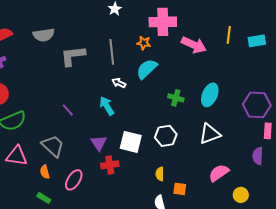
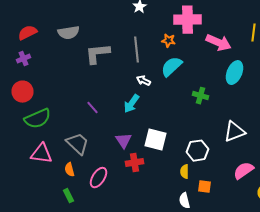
cyan ellipse: (210, 95) -> (234, 73), moved
cyan arrow: (107, 106) -> (132, 104), turned -114
white hexagon: (166, 136) -> (198, 151), moved
green rectangle: (44, 198) -> (68, 196), turned 32

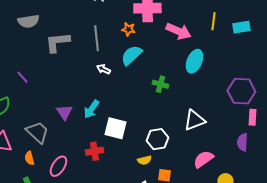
cyan arrow: (132, 104) -> (91, 109), moved
purple line: (92, 108) -> (22, 77), moved
purple triangle: (124, 141) -> (64, 112), moved
yellow semicircle: (184, 172) -> (144, 160), turned -104

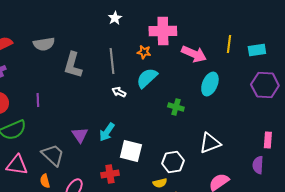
gray L-shape: (57, 42) -> (73, 65), turned -68
purple line: (22, 77) -> (38, 100), turned 40
purple hexagon: (241, 91) -> (265, 85), moved

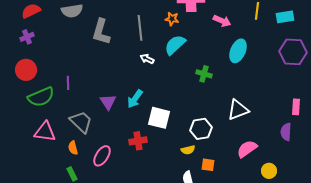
pink arrow: (194, 54) -> (222, 21), size x0.7
purple line: (38, 100) -> (68, 83), moved

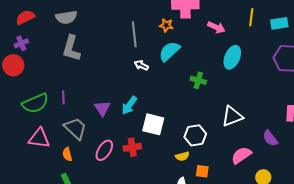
gray L-shape: (101, 32) -> (71, 48), moved
red circle: (26, 70) -> (13, 65), moved
purple line: (68, 83) -> (63, 97), moved
purple semicircle: (286, 132) -> (270, 138), moved, turned -42
pink ellipse: (102, 156) -> (104, 150), moved

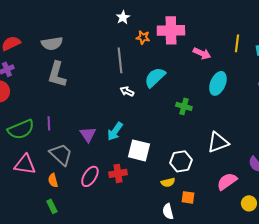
orange star: (166, 25) -> (143, 37), moved

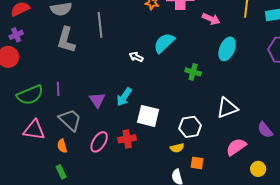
gray line: (120, 60) -> (100, 25), moved

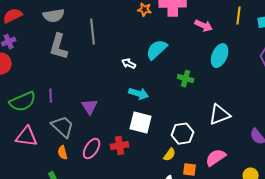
cyan arrow: (124, 97) -> (139, 94), moved, turned -108
orange semicircle: (62, 146) -> (63, 153), moved
pink semicircle: (236, 147) -> (216, 158), moved
yellow semicircle: (177, 148) -> (170, 155), turned -40

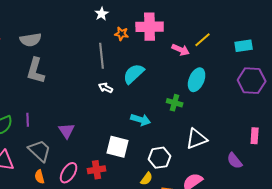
yellow line: (239, 16) -> (203, 40), moved, turned 42
gray line: (93, 32) -> (102, 56), moved
green cross: (186, 79) -> (175, 103), moved
cyan arrow: (139, 94) -> (141, 120), moved

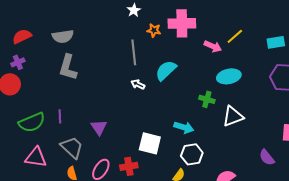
cyan ellipse: (197, 80) -> (229, 76), turned 55
cyan arrow: (141, 120) -> (184, 127), moved
white triangle: (197, 139) -> (233, 116), moved

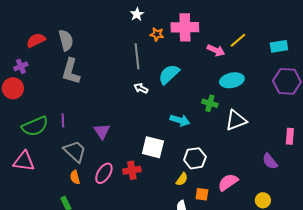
red semicircle: (22, 36) -> (36, 40), moved
gray semicircle: (63, 36) -> (66, 40), turned -95
cyan arrow: (184, 127) -> (180, 120), moved
pink triangle: (36, 157) -> (24, 161), moved

